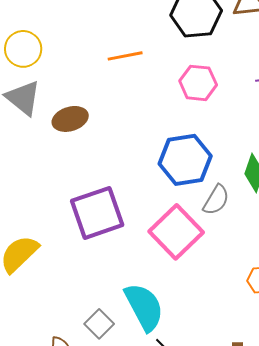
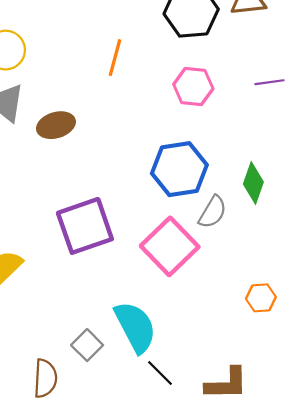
orange line: (125, 56) -> (115, 58), turned -64

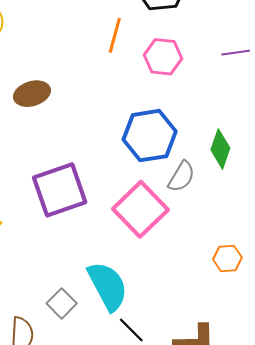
orange line: (115, 58) -> (115, 35), moved

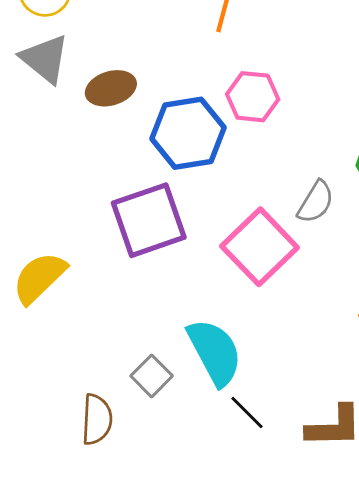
pink hexagon: (163, 57) -> (253, 97), moved
blue hexagon: (150, 136) -> (188, 133), moved

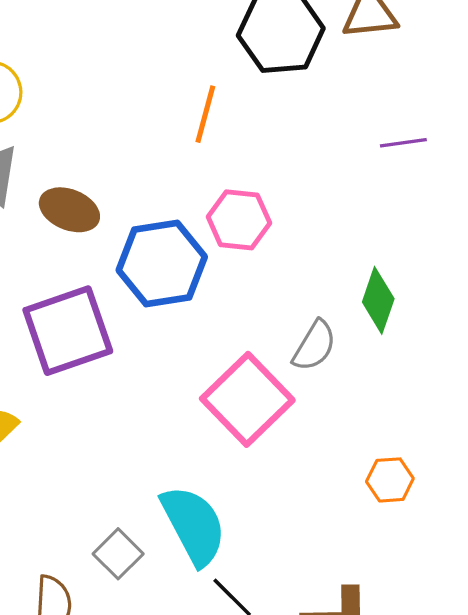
brown ellipse: (111, 88) -> (69, 210), turned 39
purple square: (149, 220) -> (68, 331), moved

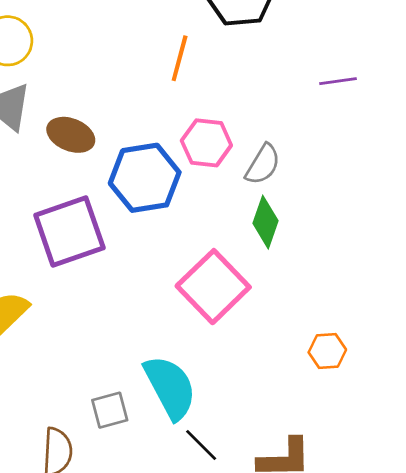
green diamond: (378, 300) -> (266, 222), moved
gray semicircle: (314, 346) -> (263, 164), moved
gray square: (118, 554) -> (110, 410), turned 30

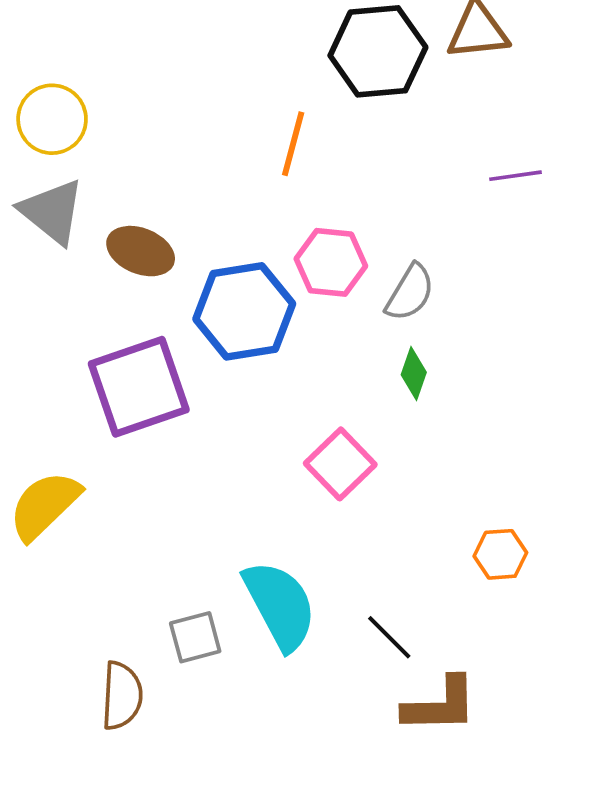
green diamond: (266, 222) -> (414, 374), size x0.7
pink square: (213, 287) -> (340, 464), size x0.7
black line: (201, 445) -> (389, 637), moved

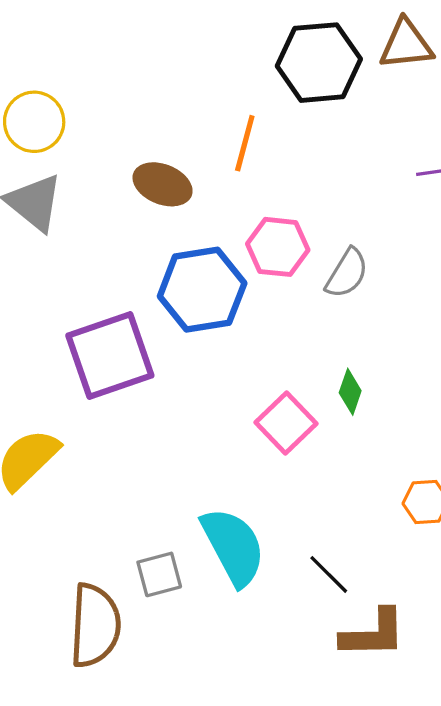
brown ellipse: (141, 251) -> (163, 184), moved
green diamond: (414, 374) -> (350, 392), moved
brown semicircle: (122, 696) -> (95, 625), size x1.4

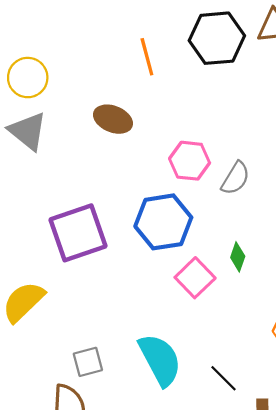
orange line: (245, 143) -> (147, 57), moved, turned -30
blue hexagon: (202, 290) -> (163, 222), moved
gray square: (159, 574) -> (88, 362), moved

